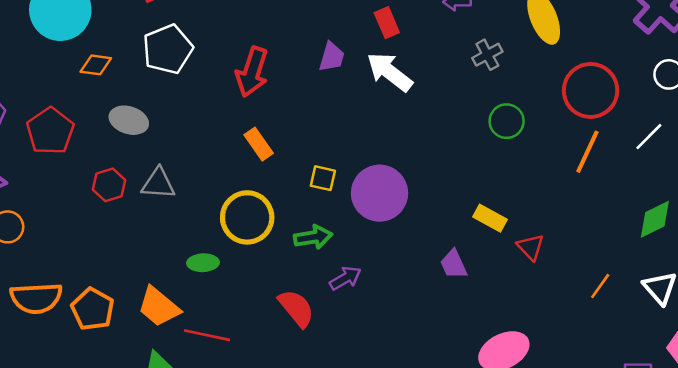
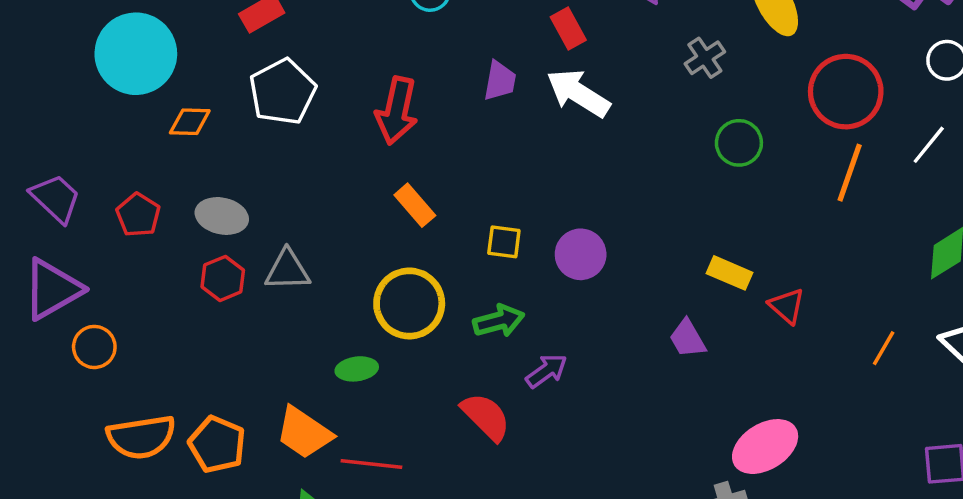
gray ellipse: (129, 120) -> (222, 216), moved
red pentagon: (50, 131) -> (138, 215), size x0.7
purple circle: (380, 193) -> (581, 254), size x0.7

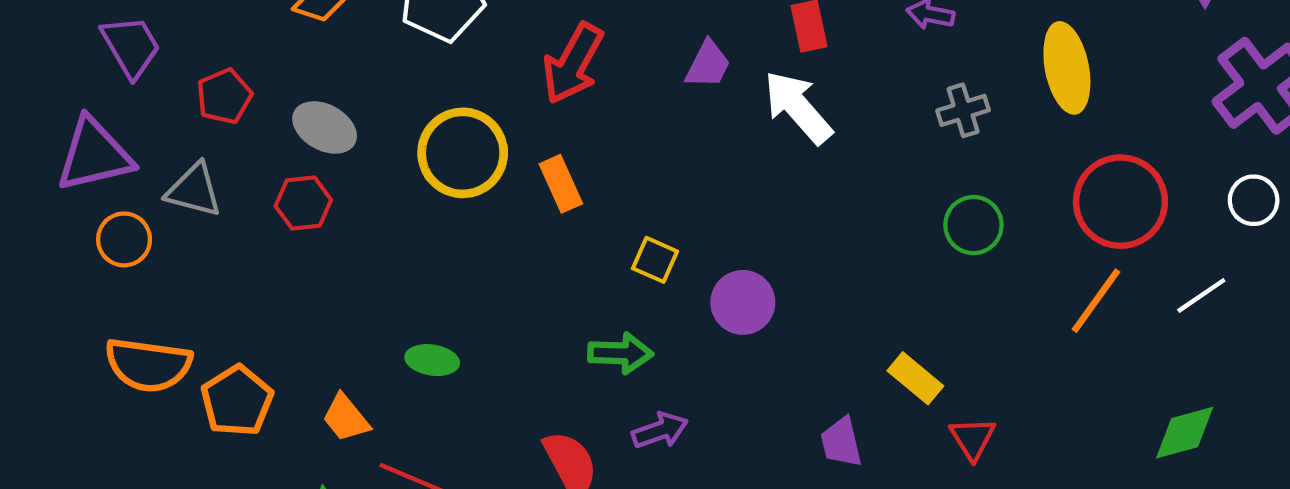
gray triangle: (288, 270) -> (194, 190), moved
yellow circle: (409, 303) -> (463, 153), moved
orange trapezoid: (304, 433) -> (346, 418), size x0.7

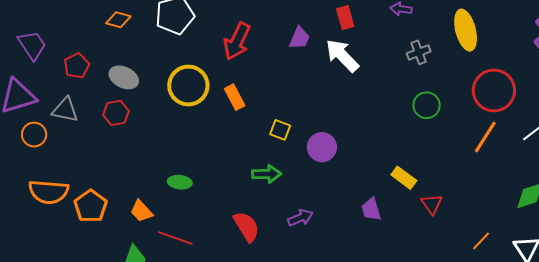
purple arrow: (660, 430) -> (300, 218), moved

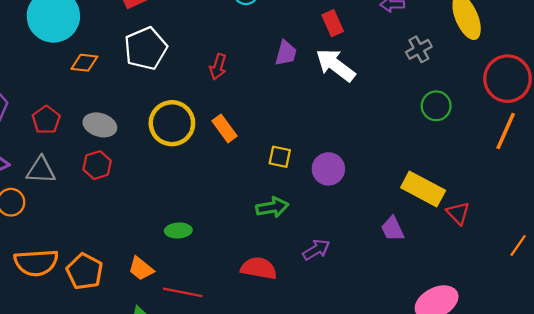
red arrow: (237, 41) -> (218, 67), size x0.6
yellow rectangle: (404, 178) -> (423, 189), size x1.5
red semicircle: (246, 226) -> (259, 268), turned -40

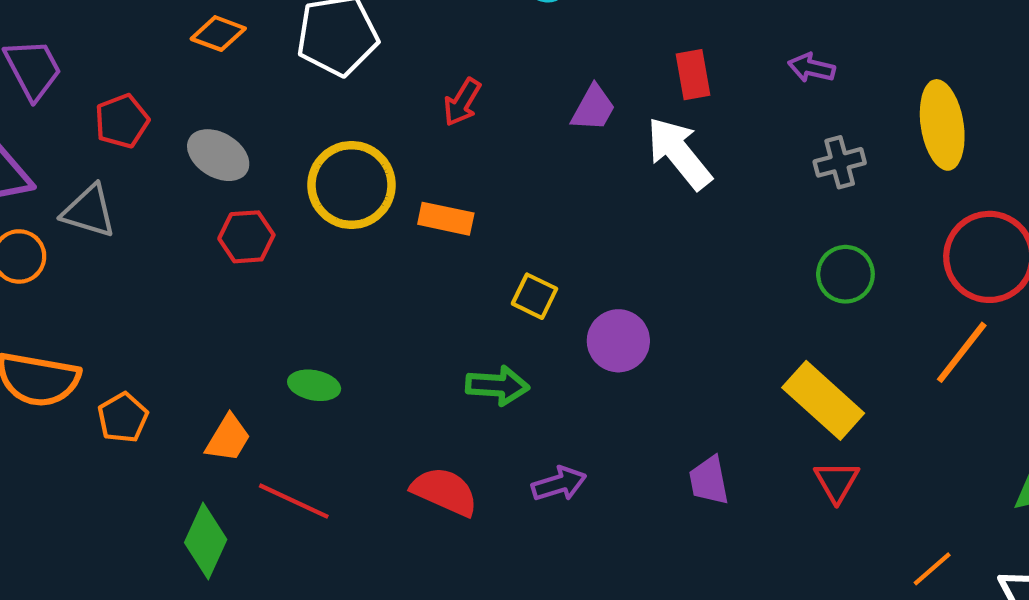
orange rectangle: (224, 128) -> (446, 219), turned -56
red hexagon: (97, 165) -> (246, 237), moved
yellow rectangle: (423, 189) -> (823, 400), moved
orange trapezoid: (141, 269) -> (228, 438), turned -112
orange pentagon: (85, 271) -> (123, 418), size x0.7

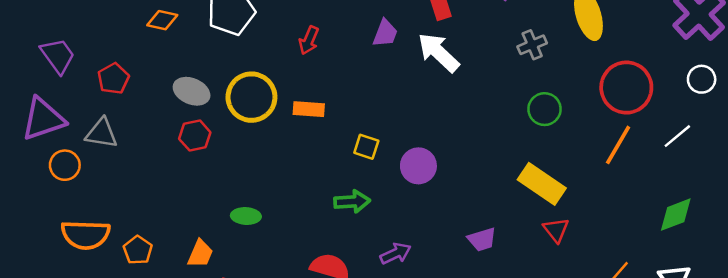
gray ellipse: (218, 155) -> (192, 91), moved
purple trapezoid: (709, 480) -> (482, 239), turned -88

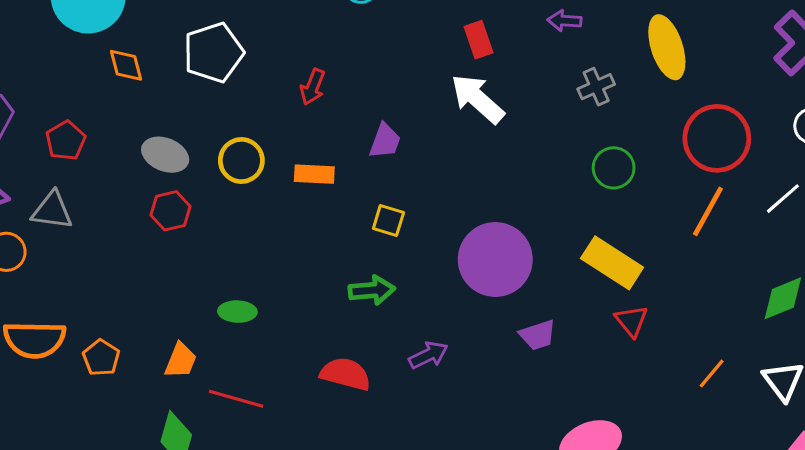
orange diamond: (162, 20) -> (126, 65), turned 64
purple trapezoid: (385, 33) -> (385, 141), moved
yellow circle: (251, 97) -> (241, 160), size x0.7
purple circle: (418, 166) -> (495, 260), moved, size x1.6

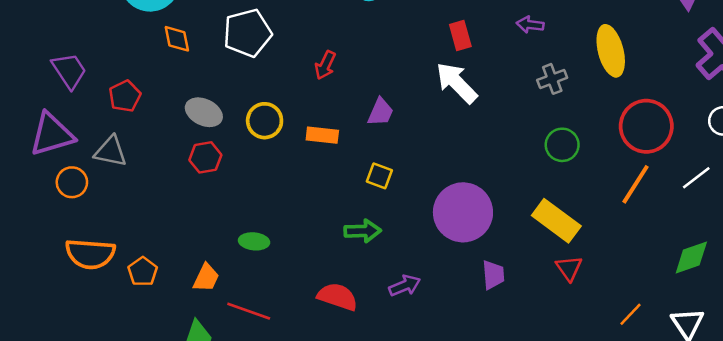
purple trapezoid: (538, 335) -> (493, 275), turned -80

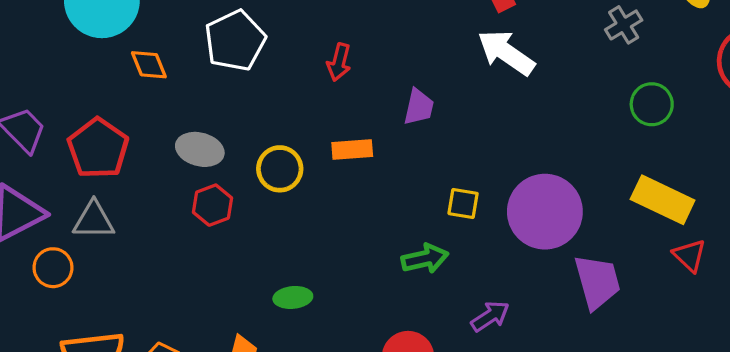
red pentagon: (125, 96) -> (98, 148), size x1.5
yellow circle: (265, 121) -> (280, 169), moved
yellow square: (379, 176) -> (463, 204), moved
purple trapezoid: (493, 275) -> (597, 282), size x1.5

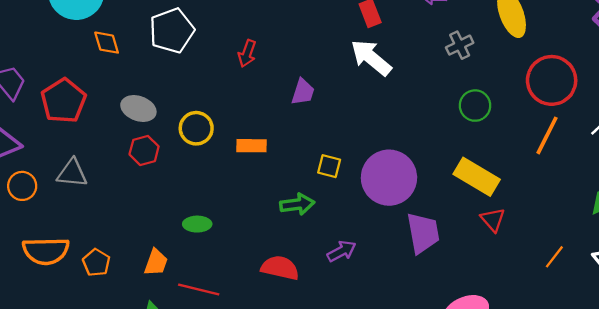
orange rectangle: (352, 149) -> (252, 146), moved
gray triangle: (94, 220) -> (72, 173), moved

